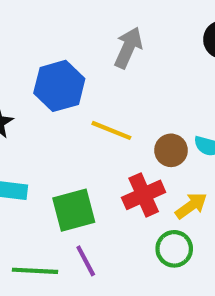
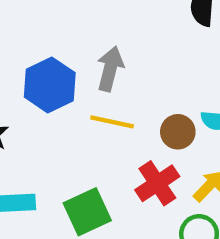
gray arrow: (128, 48) -> (110, 69), moved

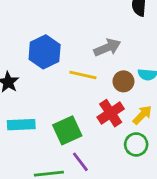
gray arrow: (110, 69) -> (107, 48), moved, turned 52

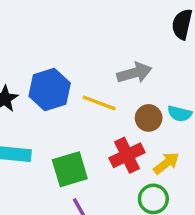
blue hexagon: (45, 52) -> (50, 90), moved

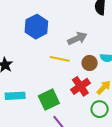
blue hexagon: (50, 90) -> (36, 27), moved

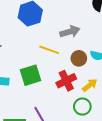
green square: (49, 100) -> (30, 75), moved

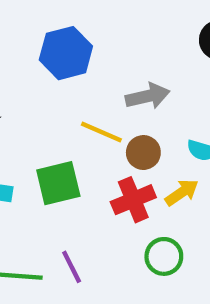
brown circle: (79, 58) -> (143, 153), moved
yellow arrow: (90, 85) -> (182, 192), moved

